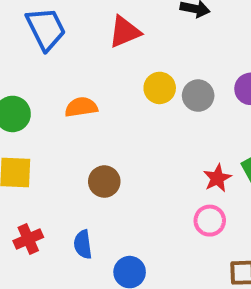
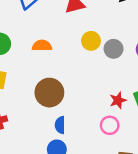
brown circle: (104, 182) -> (49, 93), size x1.5
blue semicircle: (83, 244) -> (60, 125), moved

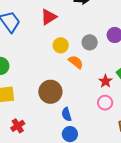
yellow circle: (91, 41) -> (61, 45), moved
orange semicircle: (42, 46) -> (76, 62), moved, turned 56

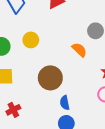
yellow circle: (61, 45) -> (31, 40), moved

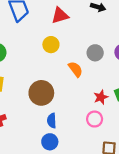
yellow circle: (31, 40) -> (51, 45), moved

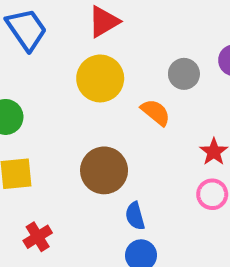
yellow circle: (51, 45) -> (100, 78), size x1.5

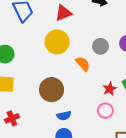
blue semicircle: (135, 216) -> (64, 116), turned -96

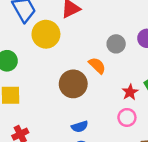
yellow circle: (57, 42) -> (46, 34), moved
brown circle: (52, 90) -> (73, 84), moved

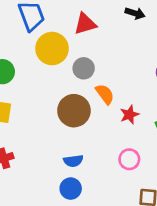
gray circle: (116, 44) -> (84, 68), moved
red star: (130, 92) -> (129, 115), moved

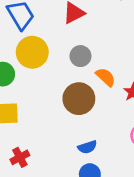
yellow circle: (52, 49) -> (32, 52), moved

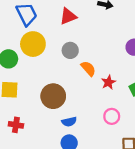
brown circle: (79, 99) -> (53, 96), moved
red cross: (20, 157) -> (16, 125), turned 32

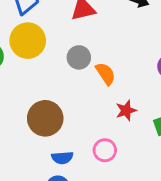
orange semicircle: (88, 68) -> (106, 74), moved
pink circle: (112, 116) -> (105, 150), moved

